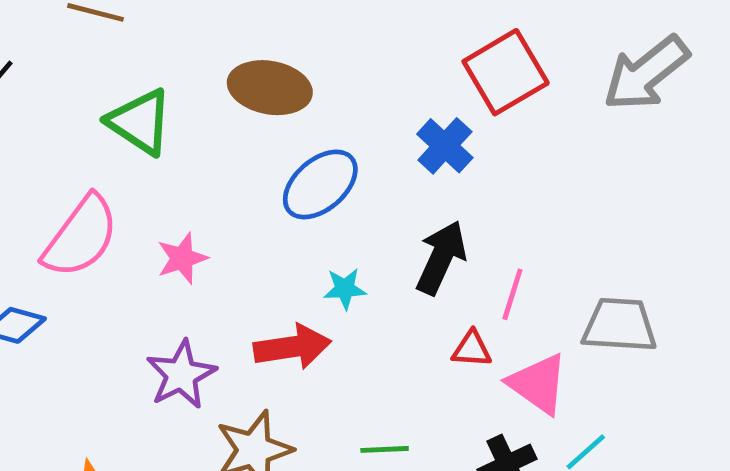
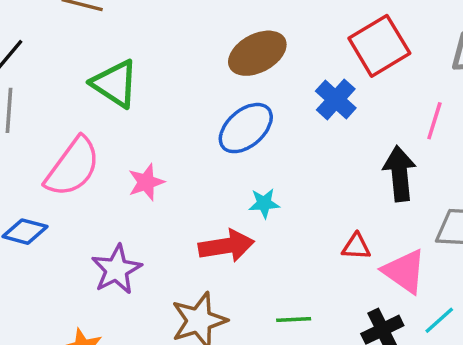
brown ellipse: (270, 88) -> (257, 53), moved, turned -38
black arrow: (441, 258) -> (400, 174), moved, turned -30
pink line: (512, 294) -> (434, 121), moved
purple star: (181, 375) -> (117, 269), moved

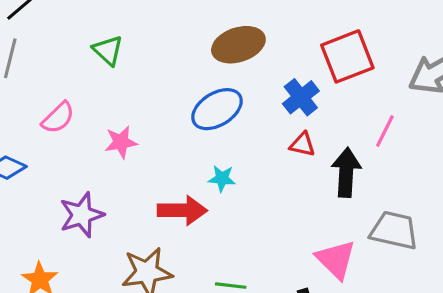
green triangle: (115, 84) -> (108, 50), size x0.7
pink semicircle: (73, 167) -> (58, 118), size x0.6
red triangle: (356, 246) -> (303, 144), moved

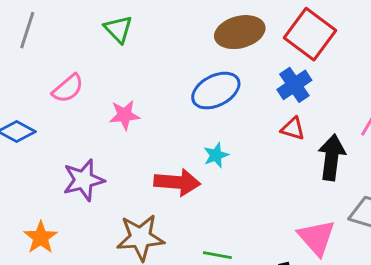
red square: (347, 56) -> (310, 34), moved, turned -36
cyan star: (222, 178) -> (216, 155), turned -30

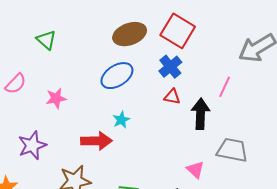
pink triangle: (317, 238) -> (195, 170), size x0.7

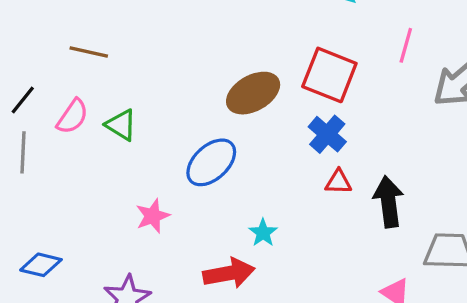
blue ellipse: (117, 76) -> (211, 162), moved
pink semicircle: (16, 84) -> (72, 116), moved
pink line: (225, 87) -> (406, 45), moved

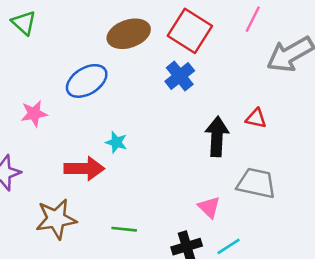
green triangle: (121, 125) -> (24, 23), moved
red triangle: (338, 182) -> (256, 118), moved
cyan star: (263, 233) -> (116, 142), turned -30

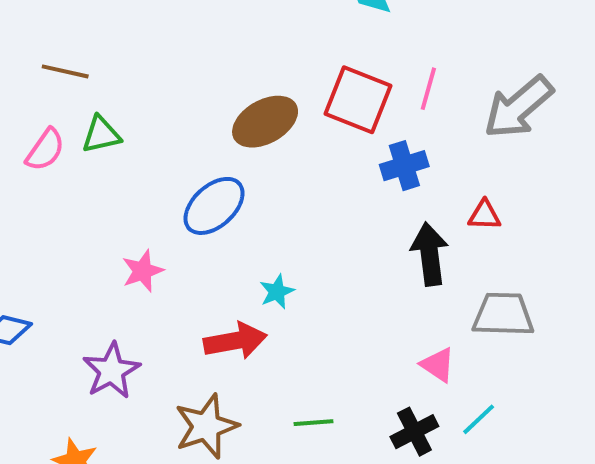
pink line: (253, 19) -> (428, 89), moved
green triangle: (24, 23) -> (101, 135), turned -44
blue cross: (180, 76) -> (404, 166), moved, turned 32
cyan star: (116, 142) -> (277, 292), turned -30

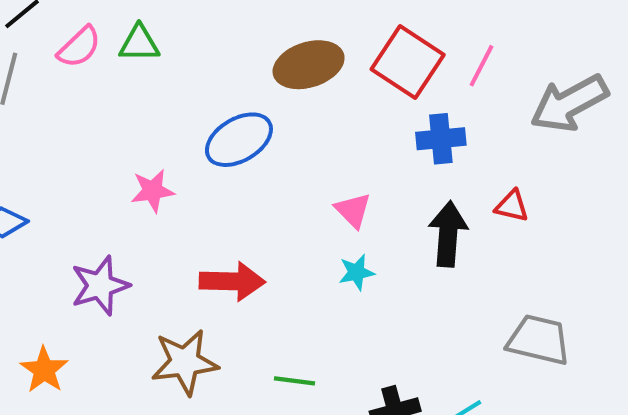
cyan star: (277, 292) -> (356, 272), moved
gray trapezoid: (503, 314) -> (539, 340), moved
pink triangle: (438, 365) -> (353, 210), moved

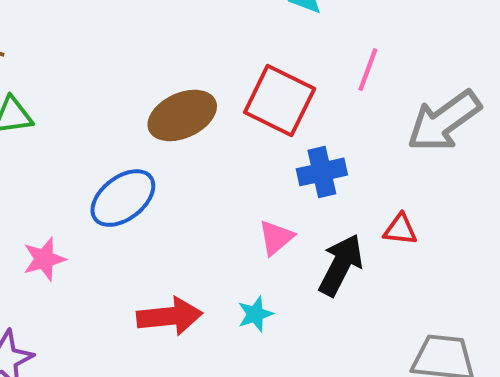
pink line: (482, 66) -> (368, 70), moved
pink triangle: (353, 210) -> (276, 238), moved, turned 42
black arrow: (448, 234) -> (341, 265), turned 30
red arrow: (232, 281) -> (170, 316), moved

